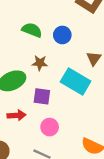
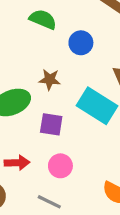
green semicircle: (32, 30) -> (43, 19), moved
red arrow: (17, 115) -> (17, 163), moved

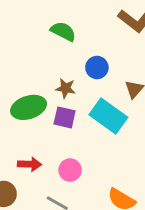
blue circle: (81, 43) -> (97, 68), moved
purple square: (51, 124) -> (65, 117), moved

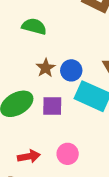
blue circle: (97, 68) -> (71, 70), moved
brown star: (66, 88) -> (46, 68), moved, turned -30

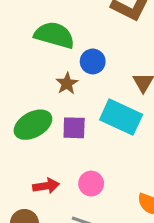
green semicircle: (34, 26) -> (54, 35), size x1.4
blue circle: (71, 70) -> (93, 61), moved

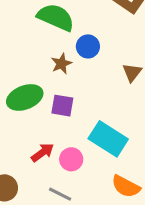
cyan rectangle: (121, 117) -> (108, 139), moved
red arrow: (46, 186) -> (43, 153), moved, turned -35

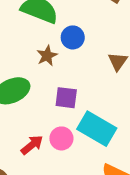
purple square: (62, 106) -> (66, 98), moved
pink circle: (71, 159) -> (61, 138), moved

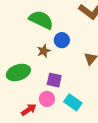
cyan rectangle: (97, 129) -> (73, 102), size x0.7
pink circle: (61, 138) -> (47, 99), moved

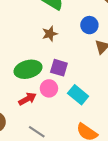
blue circle: (62, 40) -> (89, 25), moved
green ellipse: (18, 72) -> (28, 69), moved

